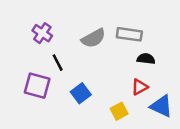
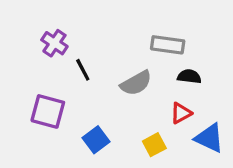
gray semicircle: (93, 38) -> (136, 83), moved
black line: (58, 63) -> (83, 70), moved
blue square: (81, 93) -> (96, 140), moved

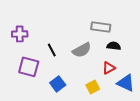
purple cross: (54, 43) -> (20, 34), moved, turned -35
black line: (83, 70) -> (52, 50), moved

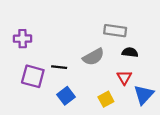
black line: (52, 50) -> (59, 67), moved, turned -56
red triangle: (109, 68) -> (124, 77), turned -32
blue triangle: (126, 83) -> (144, 95), turned 48

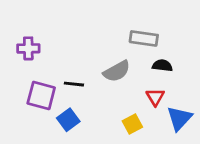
blue square: (66, 96) -> (68, 120), moved

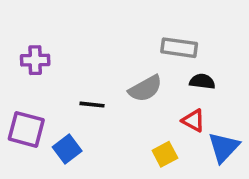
purple square: (41, 95) -> (26, 129), moved
red triangle: (155, 97) -> (193, 121), turned -30
blue square: (68, 120) -> (67, 149), moved

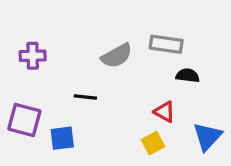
gray semicircle: (145, 89) -> (117, 56), moved
red triangle: (193, 121) -> (165, 112), moved
blue square: (67, 149) -> (62, 138), turned 30

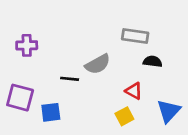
gray semicircle: (117, 56) -> (98, 64), moved

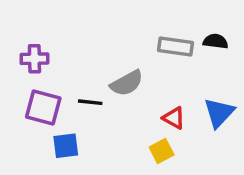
black semicircle: (153, 61) -> (216, 41), moved
purple square: (20, 98) -> (43, 107), moved
blue triangle: (169, 111) -> (219, 113), moved

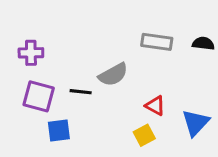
black semicircle: (216, 41) -> (203, 43), moved
blue triangle: (219, 113) -> (196, 123), moved

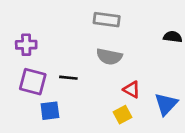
gray rectangle: (157, 42) -> (107, 20), moved
gray semicircle: (113, 75) -> (109, 57), moved, turned 40

